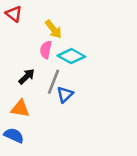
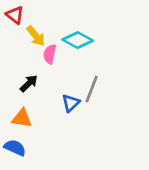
yellow arrow: (53, 29) -> (36, 36), moved
cyan diamond: (71, 56) -> (78, 40), moved
gray line: (53, 82) -> (92, 89), moved

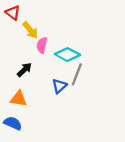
cyan diamond: (78, 40) -> (67, 55), moved

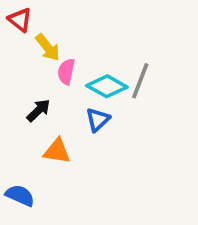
gray line: (77, 74) -> (140, 81), moved
blue triangle: (59, 86) -> (98, 120), moved
orange triangle: (19, 99) -> (57, 151), moved

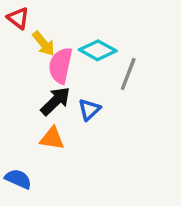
pink semicircle: (66, 72) -> (60, 66), size x1.5
cyan diamond: (107, 86) -> (98, 50), moved
black arrow: (38, 110) -> (55, 101), moved, size x1.4

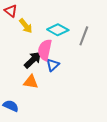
pink semicircle: (60, 66) -> (45, 50), moved
gray line: (128, 74) -> (84, 36), moved

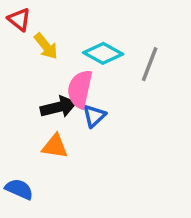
black arrow: (33, 60) -> (58, 107), turned 30

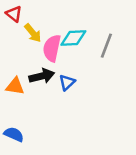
cyan diamond: (103, 53) -> (73, 38), turned -32
pink semicircle: (80, 89) -> (52, 48), moved
orange triangle: (55, 146) -> (15, 86), moved

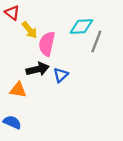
cyan diamond: (73, 38) -> (81, 27), moved
orange triangle: (15, 86) -> (18, 90), moved

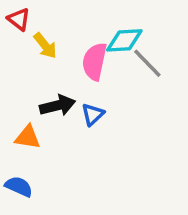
gray line: (96, 42) -> (147, 63), turned -65
pink semicircle: (47, 44) -> (94, 61), moved

